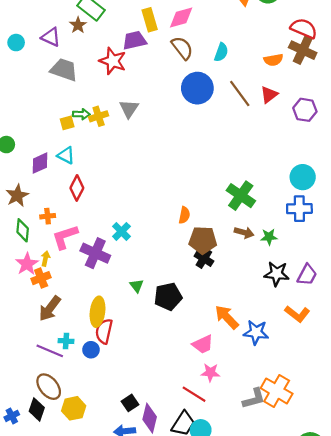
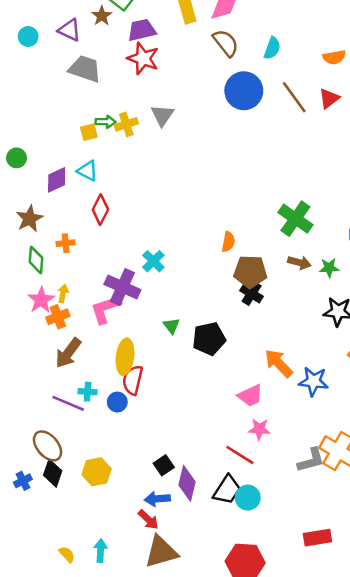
purple trapezoid: (134, 40) -> (142, 30), moved
pink L-shape: (65, 237) -> (106, 309), moved
brown ellipse: (49, 387) -> (48, 446), moved

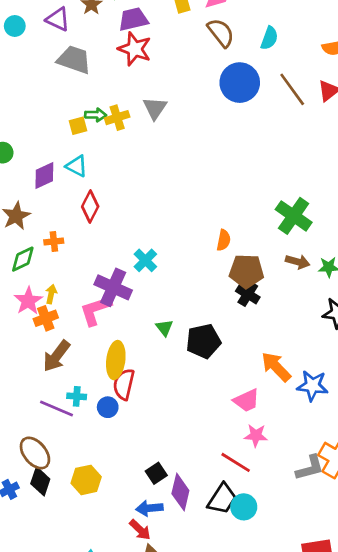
green diamond: (36, 260) -> (23, 259), turned 60

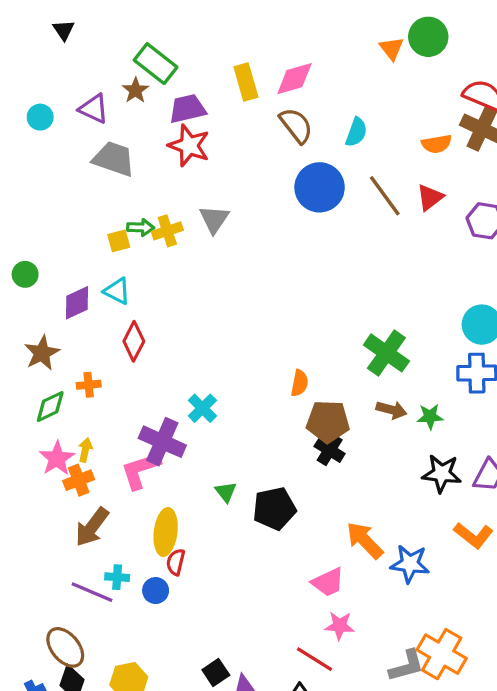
red semicircle: (124, 384) -> (176, 562), size x0.7

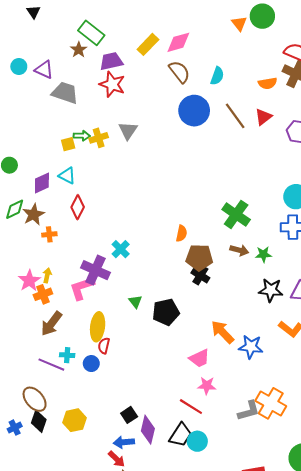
yellow rectangle: (246, 82) -> (148, 44), turned 60
purple triangle: (94, 109) -> (44, 70), moved
brown star: (42, 353) -> (34, 214), moved
green diamond: (50, 407) -> (15, 209), moved

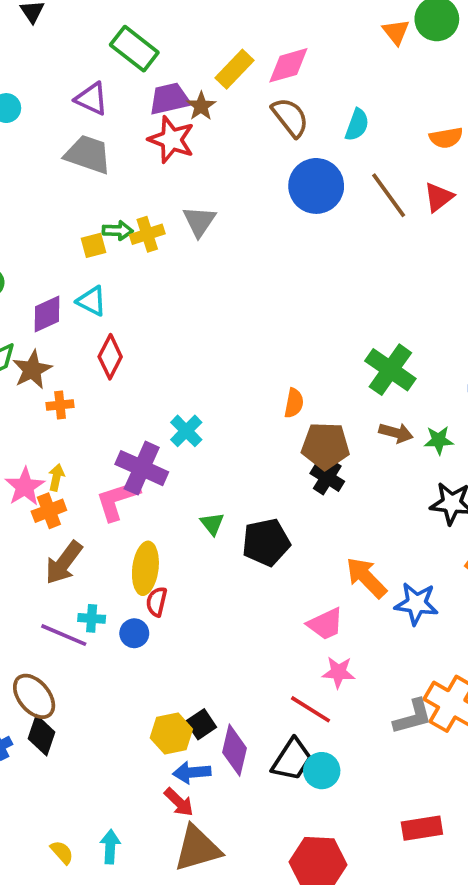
brown star: (79, 50) -> (201, 106), moved
purple triangle: (44, 70) -> (92, 99), moved
yellow hexagon: (74, 420) -> (171, 733), moved

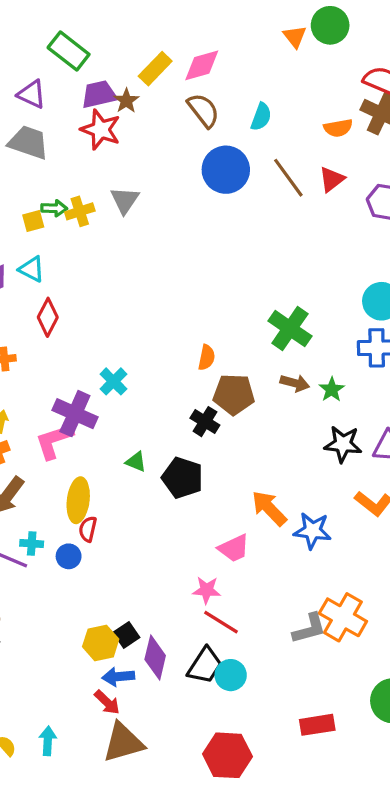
green star: (439, 440) -> (332, 389), turned -30
black cross: (327, 477) -> (205, 422), moved
green triangle: (212, 524) -> (136, 462), turned -30
black pentagon: (266, 542) -> (182, 478), turned 30
pink star: (338, 672) -> (207, 590), moved

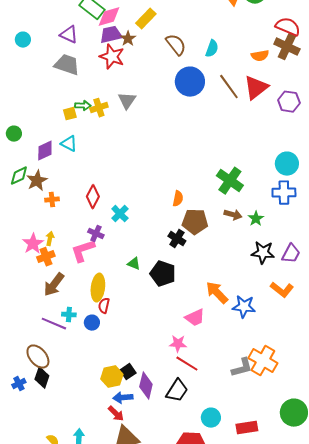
pink diamond: (202, 65) -> (109, 17), moved
red triangle: (332, 179) -> (256, 88), size x1.5
red diamond: (48, 317) -> (93, 197), moved
purple cross: (75, 414) -> (96, 234), size x0.6
cyan circle: (231, 675) -> (211, 418), moved

